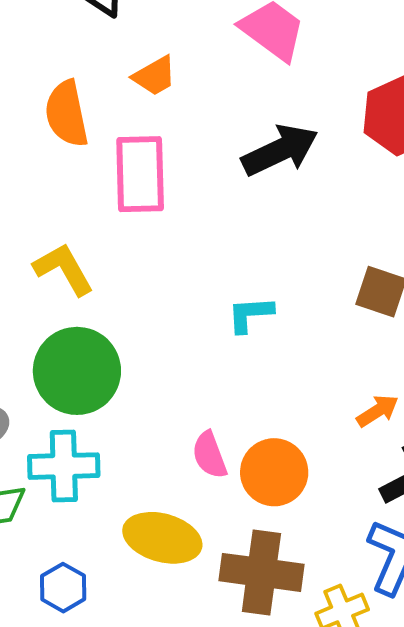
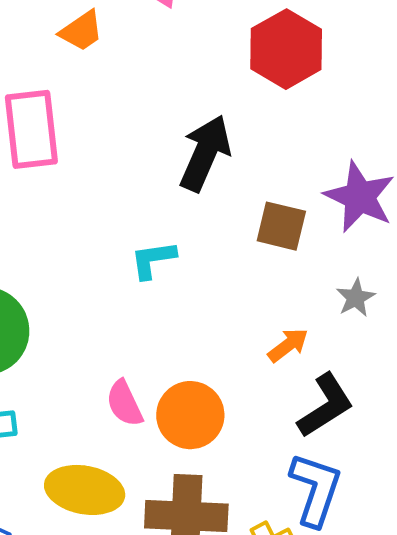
orange trapezoid: (155, 76) -> (81, 31), moved
black arrow: (280, 150) -> (205, 153), moved, turned -36

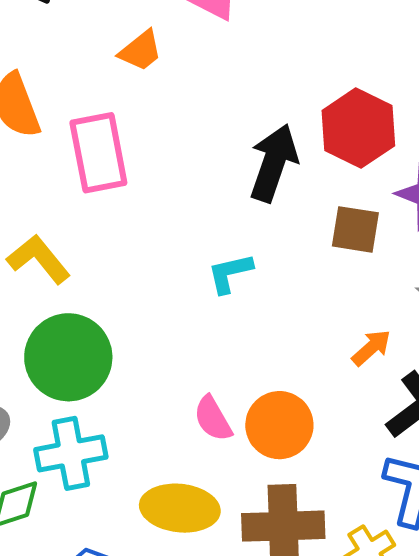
red hexagon: (286, 49) -> (358, 128), moved

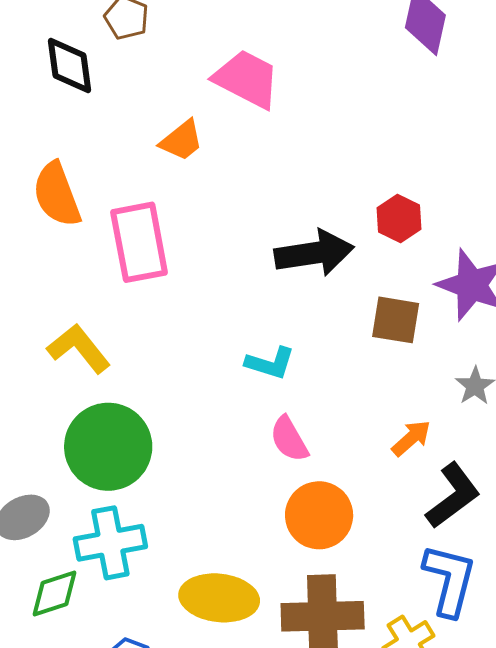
red hexagon: (358, 128) -> (399, 218), size x0.6
black arrow: (274, 163) -> (314, 253), turned 62
cyan L-shape: (230, 273) -> (270, 363), turned -150
pink semicircle: (213, 419) -> (289, 439), moved

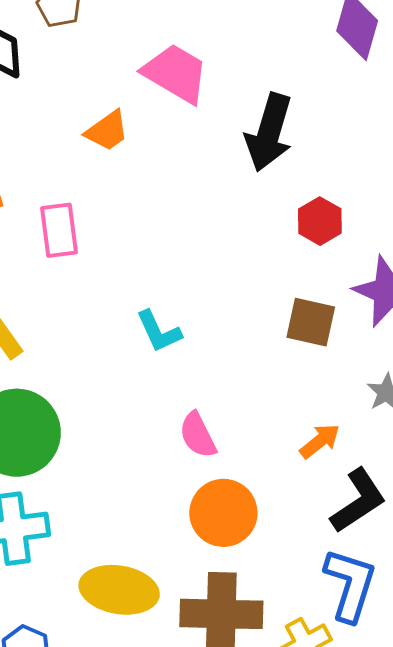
pink rectangle: (139, 242) -> (59, 230), size x0.7
black arrow: (314, 253) -> (269, 132), moved, turned 112
cyan L-shape: (270, 363) -> (159, 331), moved, turned 45

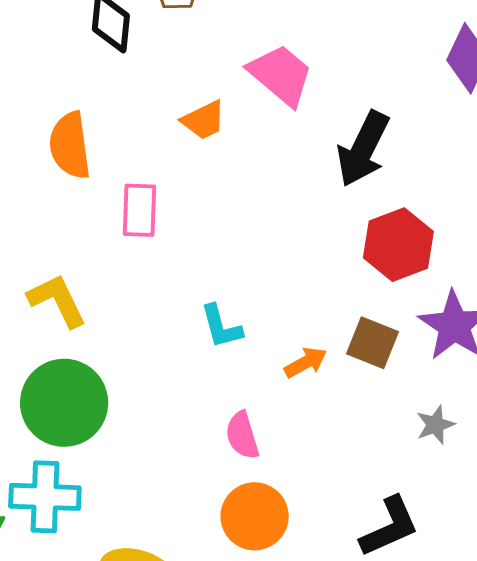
red hexagon: (320, 221) -> (398, 245), size x1.5
orange arrow: (320, 441) -> (306, 362), moved

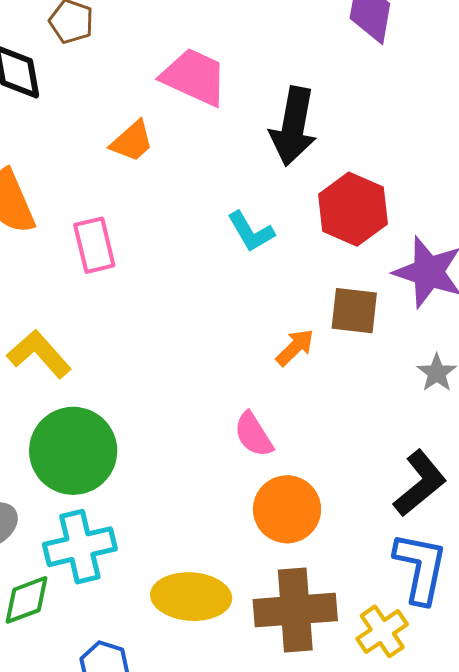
cyan L-shape: (221, 327) -> (251, 232), moved

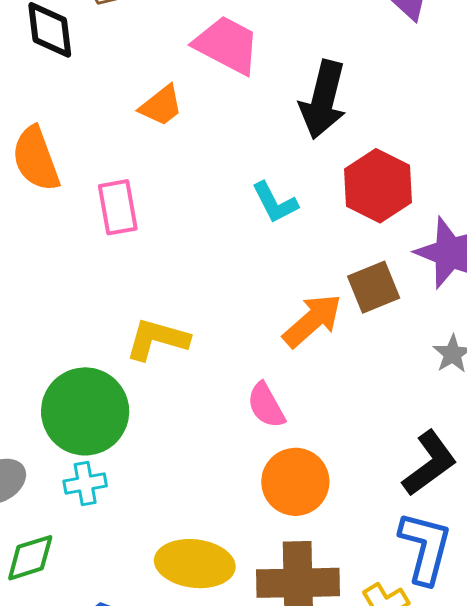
brown square: (354, 311) -> (374, 287), turned -32
orange arrow: (295, 347) -> (312, 321), size x1.5
yellow L-shape: (39, 354) -> (157, 339), moved, turned -36
cyan cross: (80, 547) -> (85, 484), moved, size x0.6

